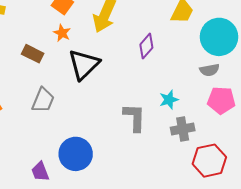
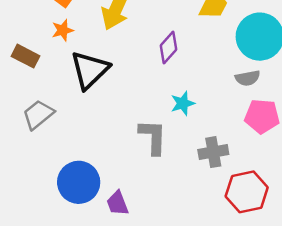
orange star: (62, 33) -> (63, 30), turned 30
gray trapezoid: (43, 100) -> (38, 115), turned -152
cyan star: (169, 100) -> (183, 103), moved
purple trapezoid: (40, 172) -> (117, 203), moved

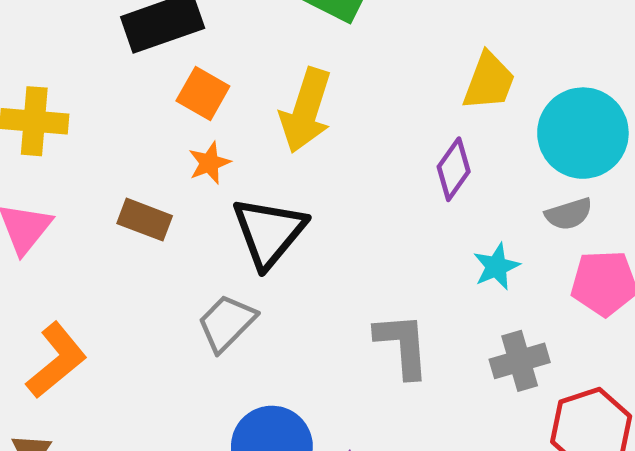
purple diamond: (168, 47) -> (454, 169), moved
cyan star: (183, 103) -> (496, 267), moved
gray trapezoid: (38, 115) -> (227, 323), moved

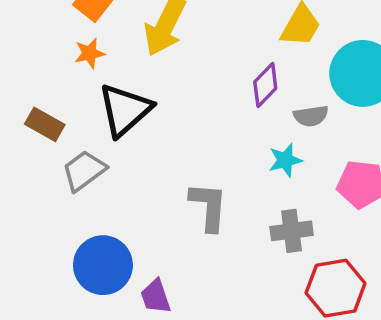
gray semicircle: (569, 214) -> (311, 116), moved
brown rectangle: (145, 220) -> (45, 124), moved

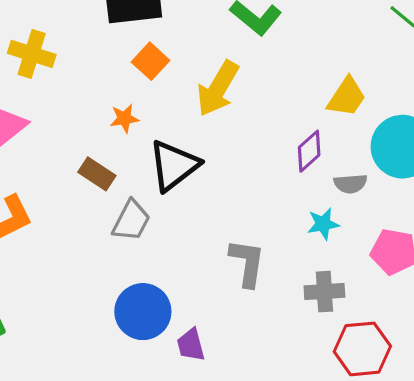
orange star: (90, 53) -> (124, 118), moved
gray trapezoid: (84, 171) -> (131, 221), turned 150

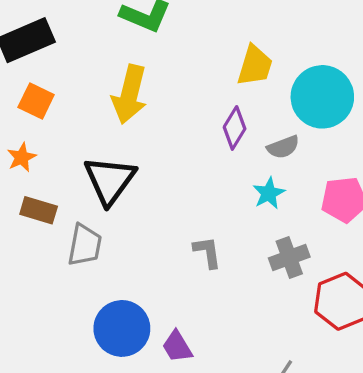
orange square: (151, 61) -> (36, 101), moved
orange star: (124, 118) -> (22, 157), moved
gray L-shape: (247, 263) -> (207, 252), size x0.7

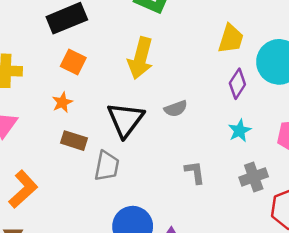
purple diamond: (235, 128) -> (237, 84), moved
gray semicircle: (283, 147) -> (176, 109), moved

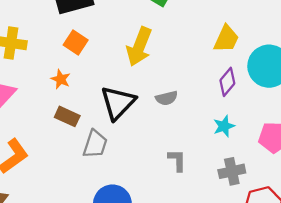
orange star: (62, 102) -> (61, 79), turned -30

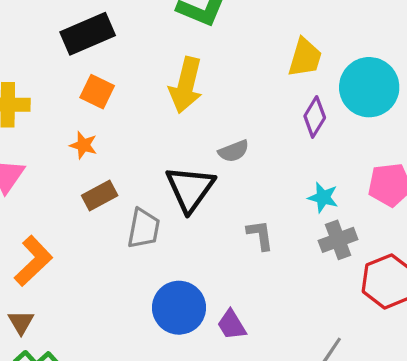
black triangle: (118, 103) -> (190, 189), moved
brown rectangle: (67, 116) -> (100, 195), turned -45
cyan star: (224, 126) -> (323, 197), moved, turned -30

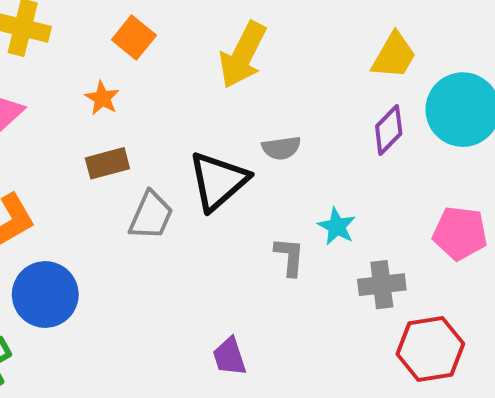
cyan star: (323, 197) -> (337, 226), moved
blue circle: (179, 308) -> (45, 294), moved

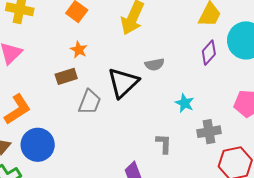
orange star: (102, 98) -> (79, 50), moved
gray L-shape: (289, 257) -> (164, 144), moved

